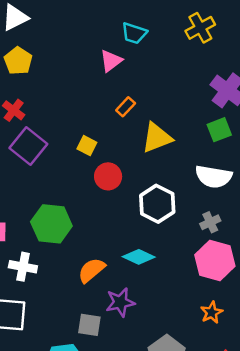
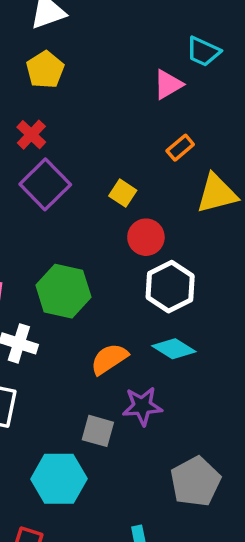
white hexagon: (157, 204) -> (170, 287), moved

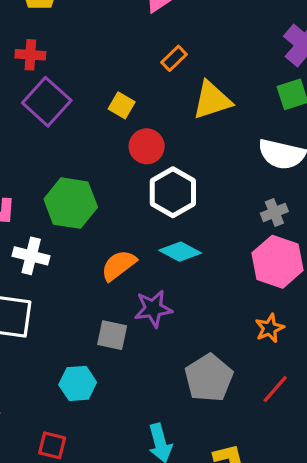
red cross: (31, 135) -> (30, 55), turned -36
cyan hexagon: (59, 479) -> (78, 383), size x0.7

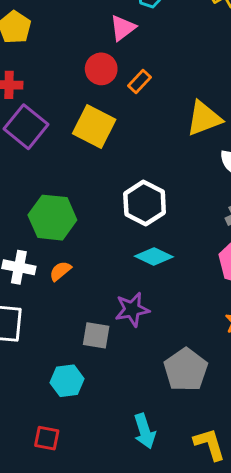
yellow triangle: (212, 100) -> (204, 118), moved
yellow square: (122, 105) -> (94, 127), size x1.8
red circle: (147, 146) -> (101, 69), moved
orange semicircle: (119, 265) -> (60, 271), moved, size x0.7

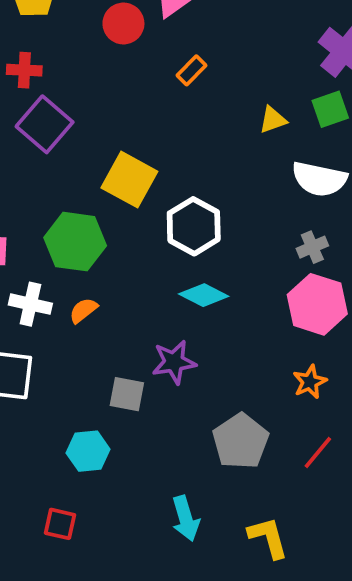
red circle: (101, 69) -> (123, 24), moved
yellow triangle: (204, 118) -> (273, 120), size x0.6
yellow square: (94, 127) -> (129, 180), moved

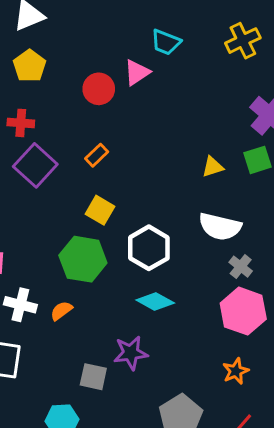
orange rectangle: (192, 70) -> (97, 155), moved
white semicircle: (319, 179) -> (220, 227), moved
yellow square: (129, 180) -> (100, 210), size x0.7
green hexagon: (75, 242) -> (83, 259), moved
gray cross: (312, 247) -> (241, 267), turned -30

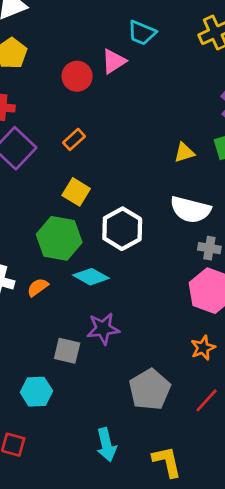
gray cross: (241, 267) -> (209, 248), turned -30
cyan diamond: (155, 302) -> (91, 277), moved

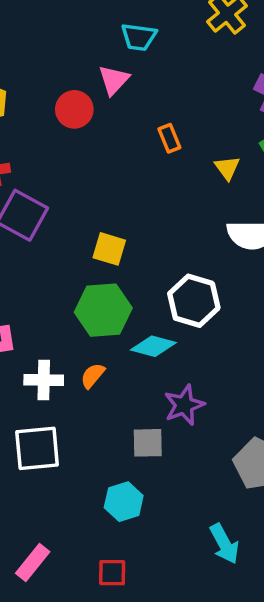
orange rectangle: (74, 139) -> (169, 138), moved, turned -55
yellow triangle: (184, 153) -> (227, 168), turned -35
white hexagon: (122, 229) -> (194, 301), moved

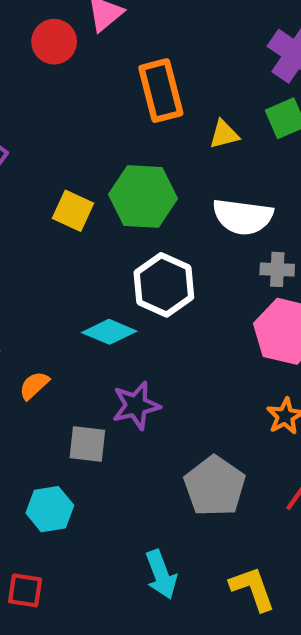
orange rectangle: (169, 138) -> (161, 91), size x1.8
yellow triangle: (227, 168) -> (224, 134), turned 44
green hexagon: (103, 310) -> (143, 196), moved
orange semicircle: (93, 376) -> (34, 385), moved

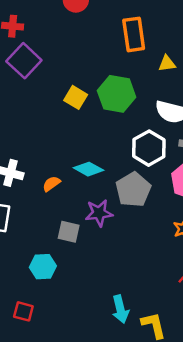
white hexagon: (164, 285) -> (149, 148), moved
orange semicircle: (34, 385) -> (51, 184), moved
gray pentagon: (215, 486) -> (133, 190), moved
cyan arrow: (161, 574) -> (120, 309), moved

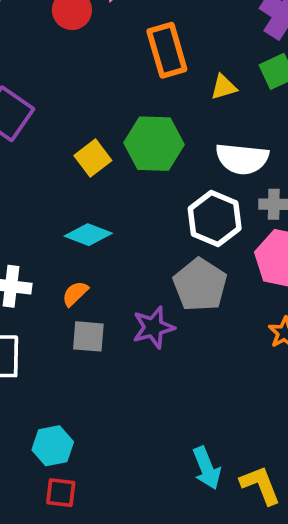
yellow square: (76, 97) -> (93, 158), turned 30
cyan diamond: (88, 169) -> (88, 235), moved
gray square: (69, 232) -> (88, 336), moved
cyan hexagon: (43, 267) -> (53, 446), moved

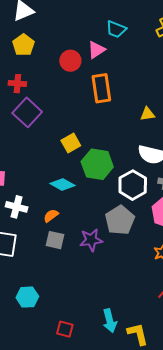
orange rectangle: (167, 50) -> (101, 88), moved
green hexagon: (154, 144) -> (97, 164), moved
red square: (61, 493) -> (65, 329), moved

